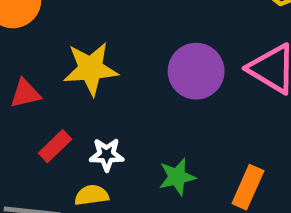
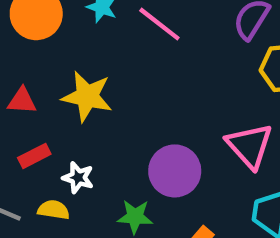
purple circle: (196, 71) -> (175, 171), moved

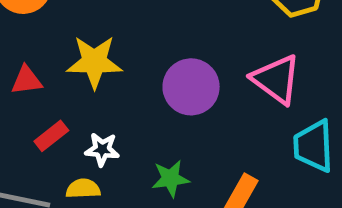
purple circle: (175, 171) -> (191, 87), moved

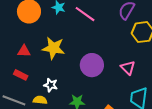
pink triangle: (276, 79) -> (128, 68), size x0.7
red rectangle: (51, 136) -> (21, 75), moved, turned 56

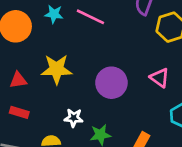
white star: (51, 85) -> (74, 118), moved

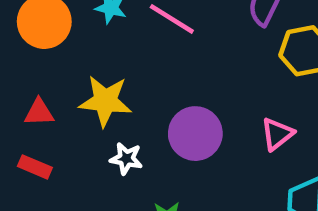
pink triangle: (160, 78) -> (277, 134), turned 40
white star: (74, 118) -> (126, 159), moved

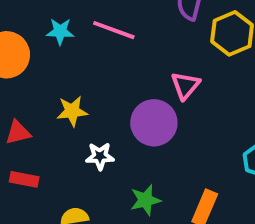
yellow star: (105, 101) -> (72, 111), size x0.7
pink triangle: (277, 134) -> (185, 85), moved

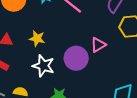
white star: (100, 156) -> (43, 66), size x1.5

